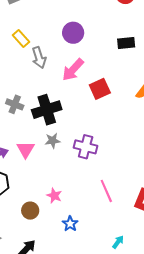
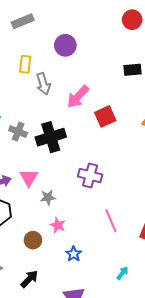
purple circle: (73, 33) -> (65, 45), moved
yellow rectangle: (21, 38) -> (25, 64), turned 48
gray star: (53, 141) -> (48, 197), moved

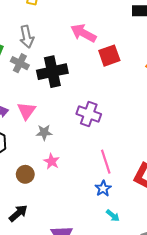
gray arrow: (43, 84) -> (27, 37), moved
pink arrow: (78, 97) -> (83, 33), turned 70
blue star: (74, 254) -> (103, 188), moved
cyan arrow: (122, 273) -> (113, 216), turned 88

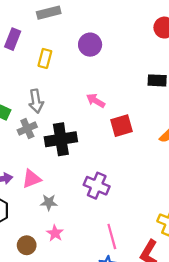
pink arrow: (83, 33) -> (96, 101), size x0.7
gray cross: (20, 63) -> (27, 128), turned 36
pink triangle: (26, 111) -> (32, 179), turned 30

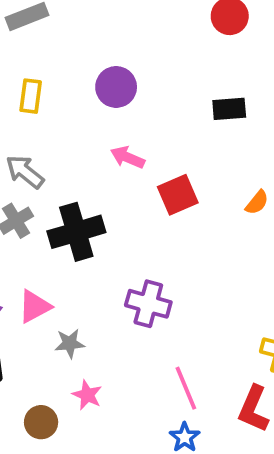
purple circle: (90, 45) -> (116, 87), moved
gray arrow: (36, 101) -> (25, 172), turned 145

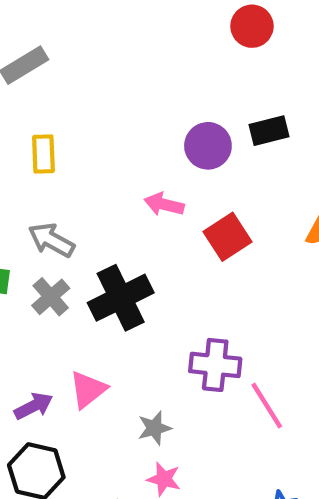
purple circle: (116, 87) -> (208, 146), moved
gray star: (70, 343) -> (154, 428), moved
pink line: (186, 388) -> (267, 406), moved

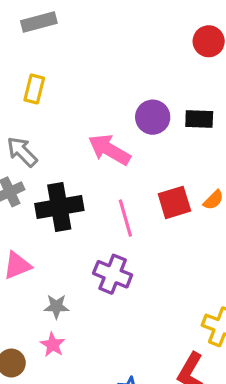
pink arrow: (164, 204) -> (109, 150), size x1.5
red square: (227, 237) -> (174, 202), moved
pink line: (267, 406) -> (125, 218), moved

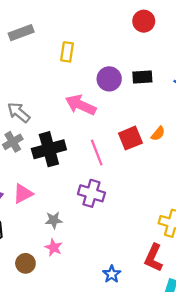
gray rectangle: (39, 22) -> (21, 33), moved
yellow rectangle: (34, 89) -> (67, 52), moved

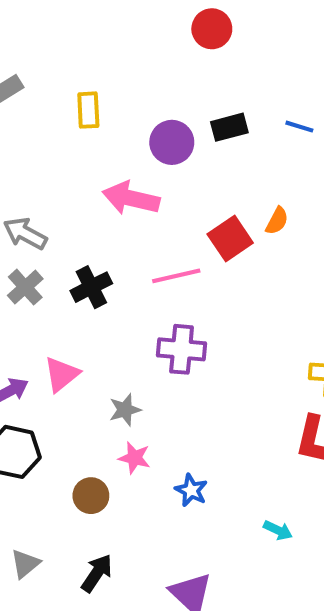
black cross: (49, 149) -> (91, 287), size x0.7
pink line: (97, 152) -> (176, 276), turned -70
blue star: (112, 274) -> (191, 490), moved

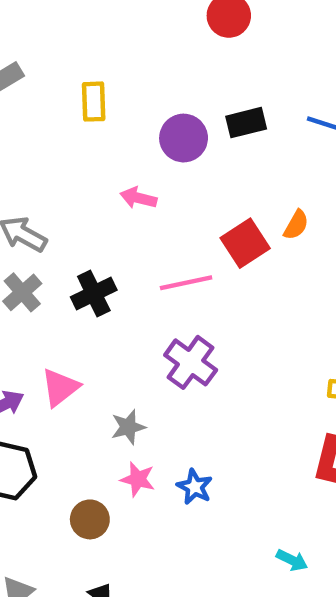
pink arrow: (131, 198) -> (138, 198), size x0.6
purple cross: (182, 349) -> (191, 362), turned 30
blue star: (191, 490) -> (195, 487), moved

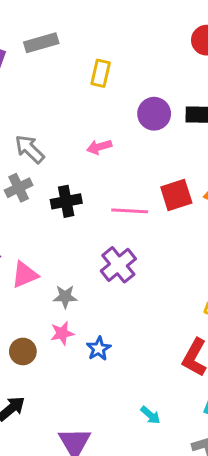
pink arrow: (138, 198) -> (99, 147), moved, turned -45
pink triangle: (60, 387) -> (25, 275), moved
pink star: (138, 479) -> (62, 333), turned 30

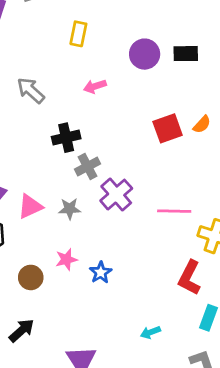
yellow rectangle: (101, 73) -> (78, 34), moved
gray cross: (19, 188) -> (88, 166), moved
pink line: (130, 211) -> (174, 211), moved
gray star: (65, 297) -> (70, 209), moved
cyan arrow: (150, 415) -> (150, 332), turned 120

